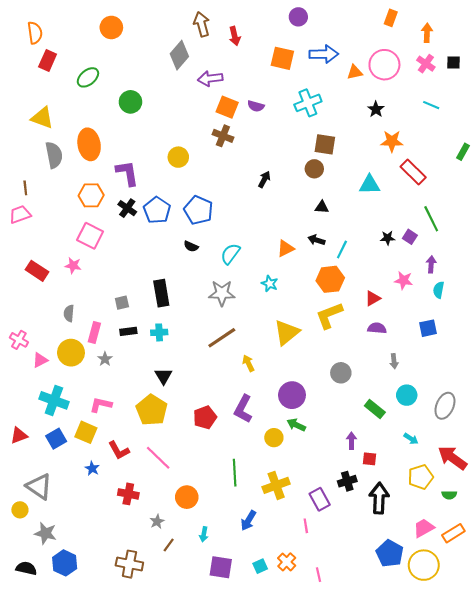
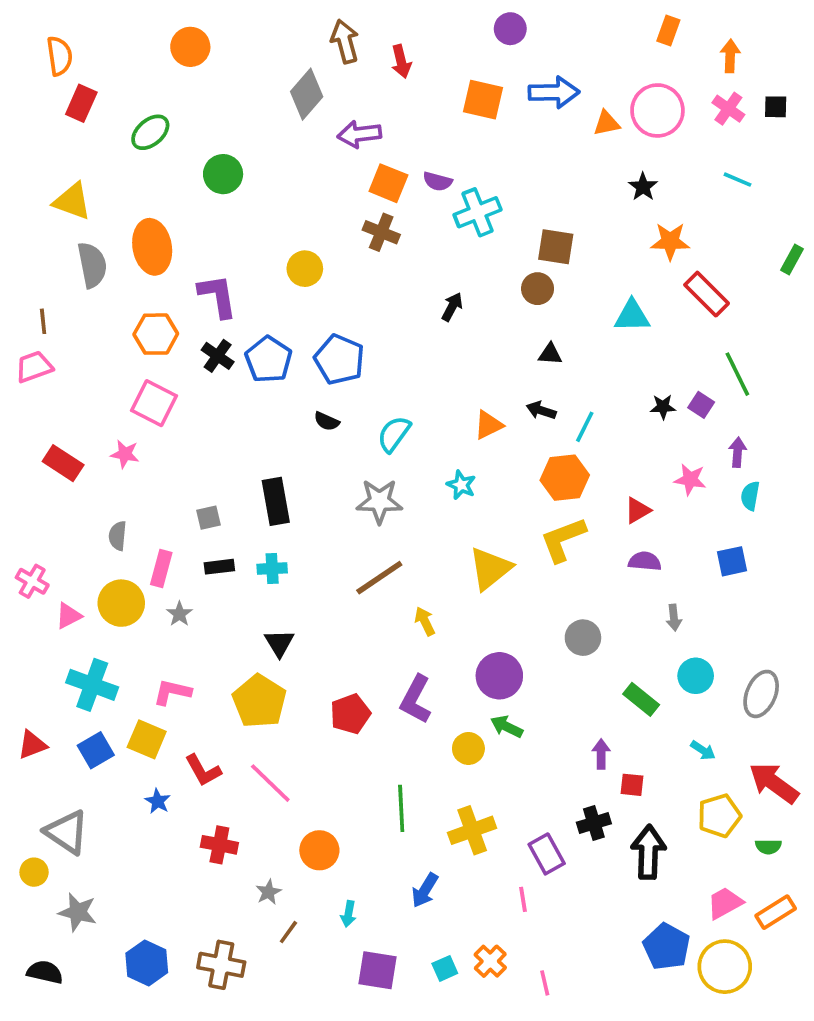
cyan cross: (308, 103) -> (478, 212), moved
blue hexagon: (65, 563) -> (147, 963), moved

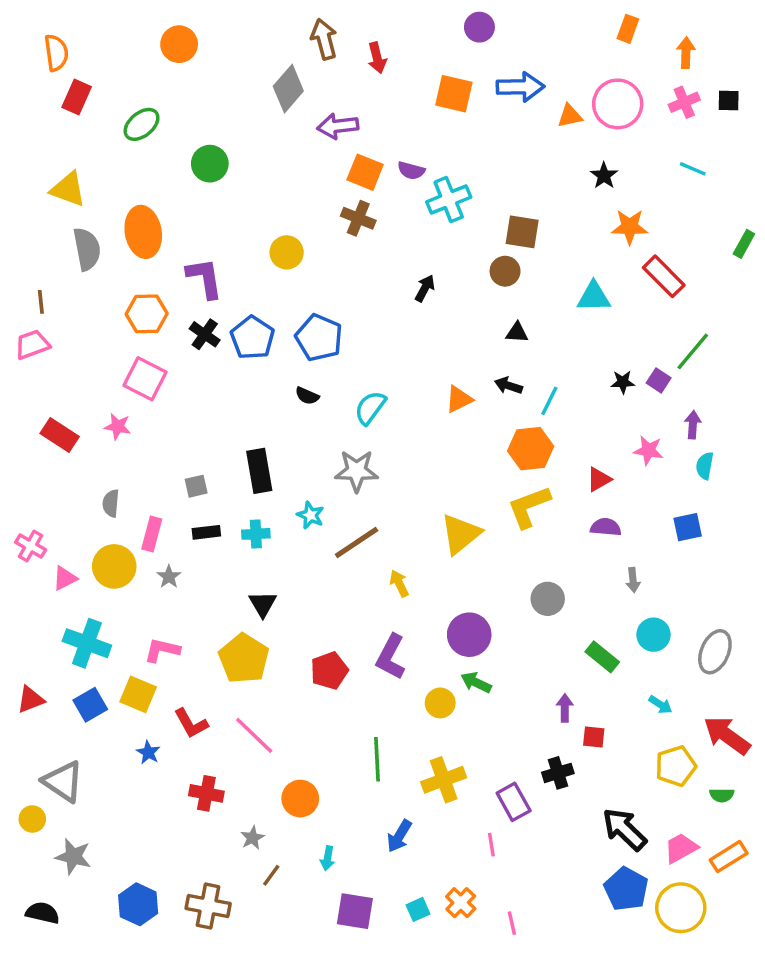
pink cross: (728, 109) -> (684, 102), turned 32
green line: (737, 374) -> (693, 351), turned 66
cyan star: (461, 485) -> (310, 515), moved
black arrow: (648, 852) -> (624, 829), moved, turned -48

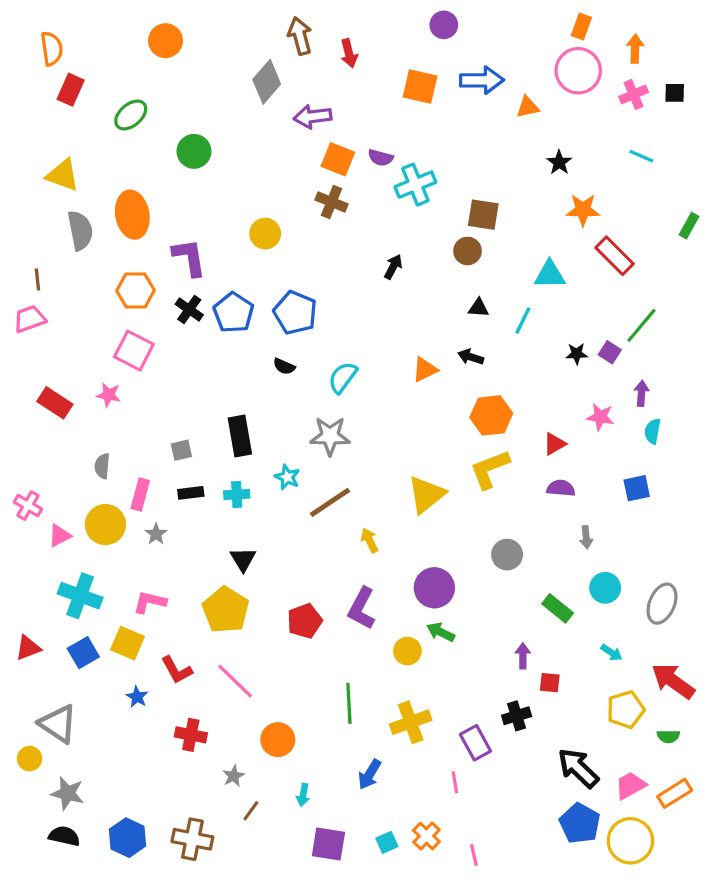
pink circle: (618, 104) -> (578, 71), moved
cyan line: (549, 401) -> (523, 321), moved
black semicircle: (43, 913) -> (64, 836), moved

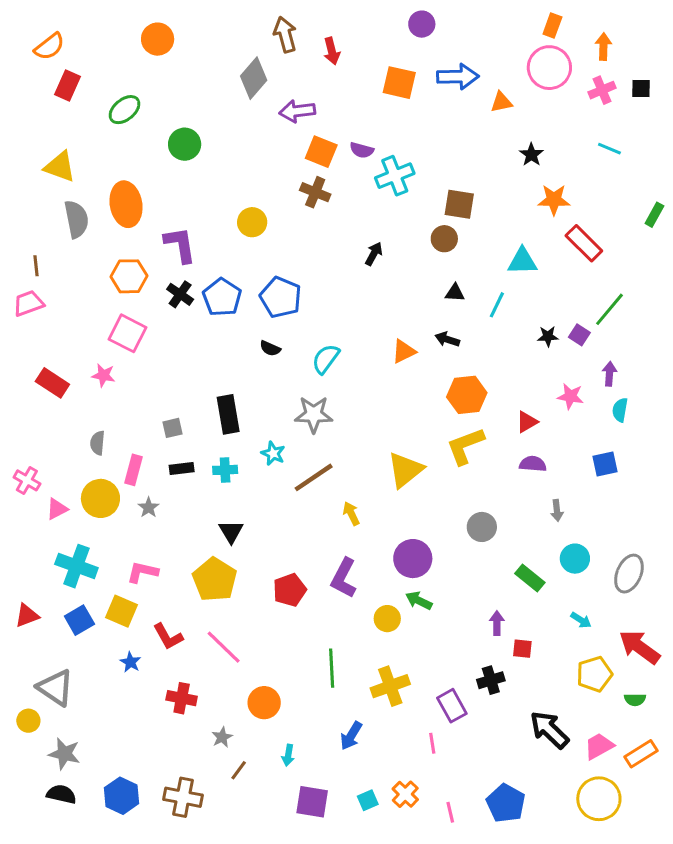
orange semicircle: (52, 49) -> (49, 47), turned 60
blue pentagon: (580, 823) -> (506, 803), moved

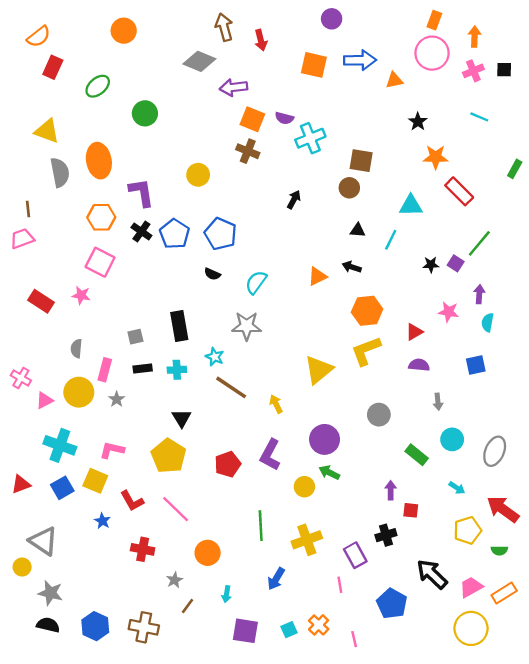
gray diamond: (254, 78) -> (199, 61), turned 72
brown line: (314, 477) -> (231, 387), moved, turned 68
blue pentagon: (506, 803) -> (392, 604), moved

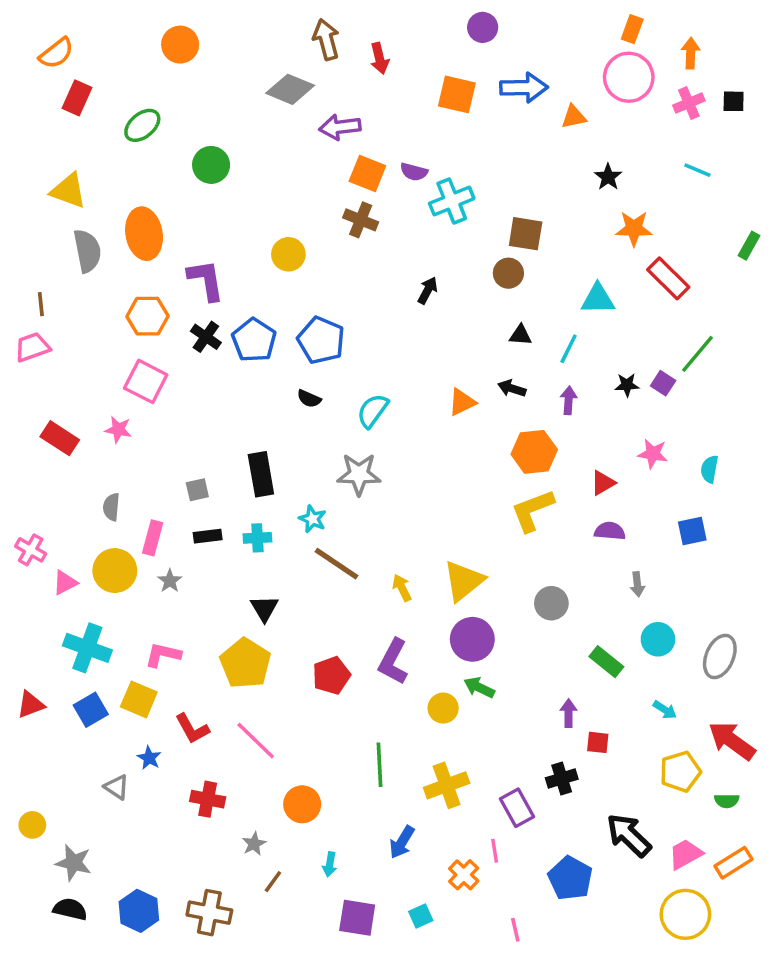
purple arrow: (479, 294) -> (569, 400), moved
yellow triangle: (319, 370) -> (464, 581), moved
gray triangle: (43, 541) -> (117, 787), moved, size x0.6
orange cross: (319, 625) -> (464, 875), moved

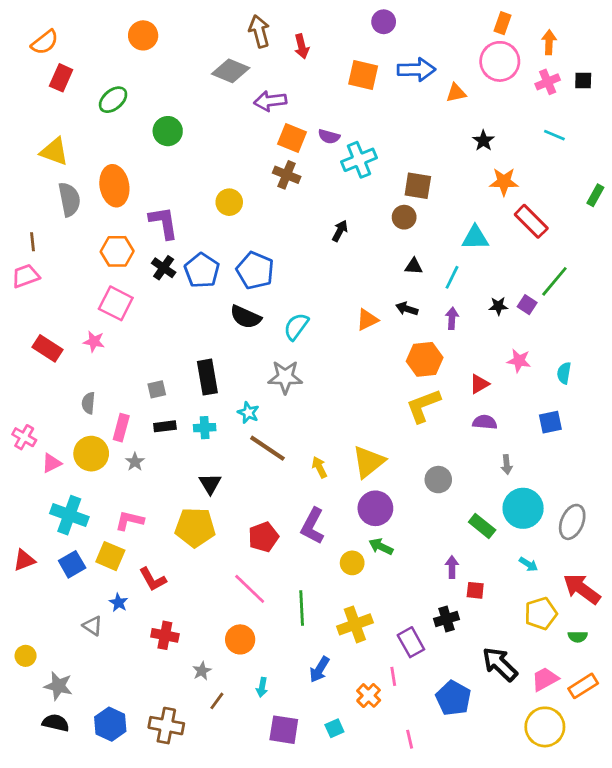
black semicircle: (309, 399) -> (246, 317), size x1.6
cyan circle: (658, 639) -> (523, 508), size x1.5
yellow pentagon: (245, 663) -> (195, 527), turned -30
pink line: (256, 741) -> (250, 589), moved

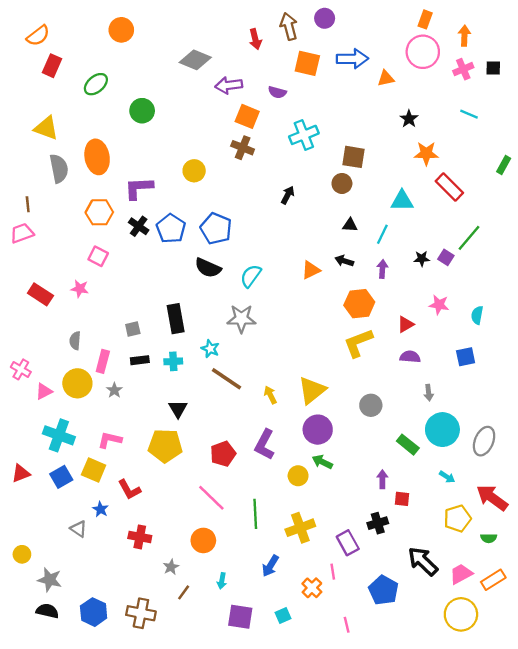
brown arrow: (259, 31) -> (289, 26), moved
purple semicircle: (329, 137) -> (277, 92), moved
purple L-shape: (164, 223) -> (139, 188), turned -84
pink square: (116, 303) -> (98, 256), size x0.7

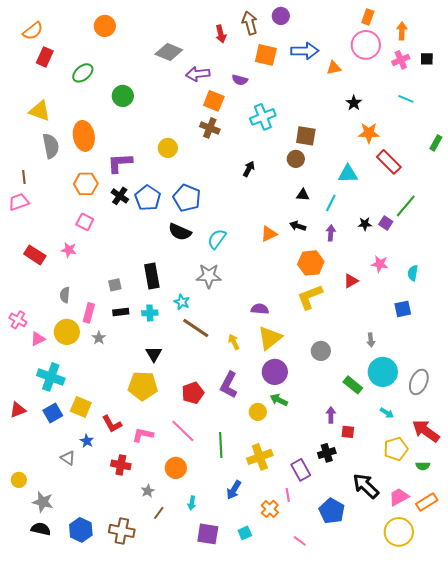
purple semicircle: (410, 357) -> (260, 309), moved
pink L-shape: (110, 440) -> (143, 435), moved
pink line: (347, 625) -> (300, 541), turned -40

